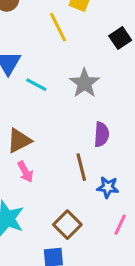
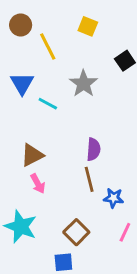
yellow line: (58, 27) -> (48, 46), moved
gray star: (84, 83) -> (83, 84), moved
purple semicircle: (102, 134) -> (93, 149), moved

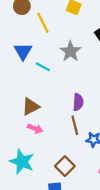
pink arrow: (38, 184) -> (35, 129), turned -40

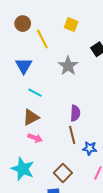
cyan line: (43, 67) -> (35, 93), moved

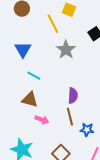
yellow line: (42, 39) -> (53, 24), moved
brown triangle: (31, 117) -> (30, 100), turned 42
pink arrow: (35, 138) -> (42, 120), moved

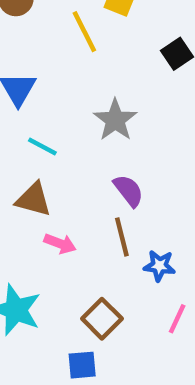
gray star: (66, 50) -> (115, 120), moved
purple semicircle: (73, 96) -> (128, 191), turned -42

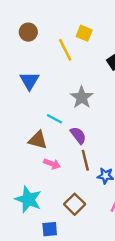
cyan line: (42, 146) -> (54, 119), moved
purple semicircle: (128, 191) -> (78, 135), moved
blue square: (82, 365) -> (50, 229), moved

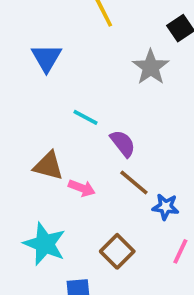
gray star: (82, 97) -> (151, 67), moved
brown triangle: (38, 140) -> (48, 166), moved
brown line: (85, 160) -> (134, 183), turned -36

